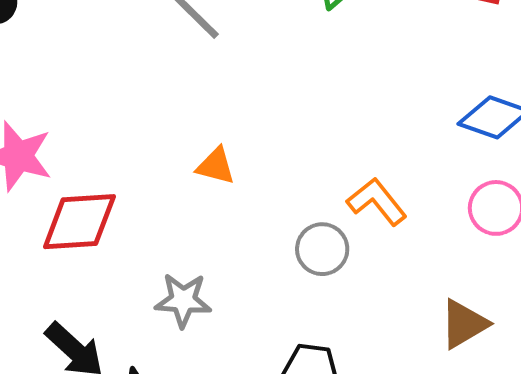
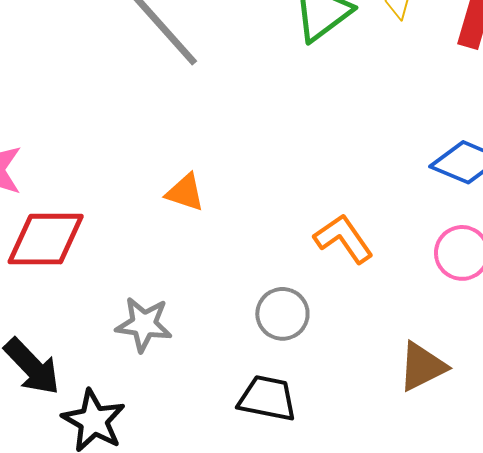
gray circle: (322, 249) -> (282, 314), moved

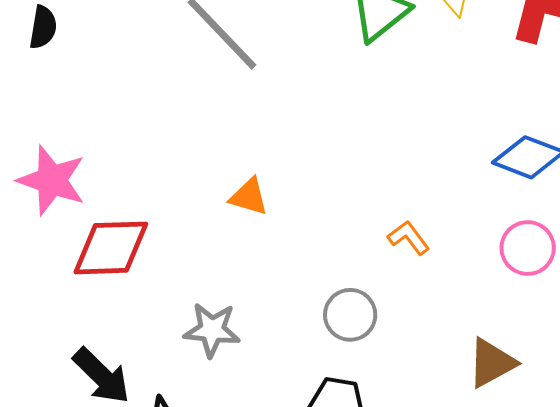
orange L-shape: (344, 239) -> (409, 238), size x0.7

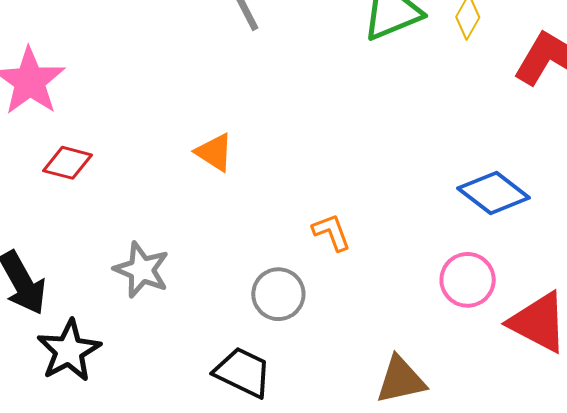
orange L-shape: (409, 238) -> (332, 232), moved
red diamond: (111, 248) -> (68, 163), size x0.6

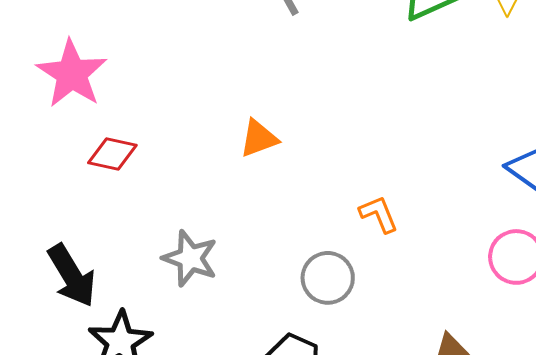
orange triangle: (214, 152) -> (259, 138), turned -51

